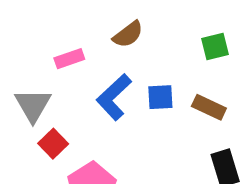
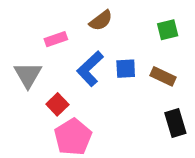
red square: (53, 144) -> (57, 104), moved

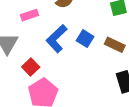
blue square: (126, 69) -> (85, 39), turned 35

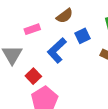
blue square: (85, 39) -> (82, 36), moved, turned 32

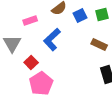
blue square: (82, 36) -> (80, 16), moved

